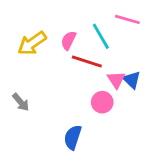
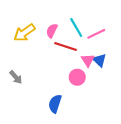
pink line: (127, 19) -> (96, 34), moved, turned -42

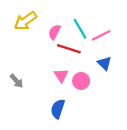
yellow arrow: (24, 33) -> (25, 21), moved
pink triangle: (88, 60) -> (61, 75), moved

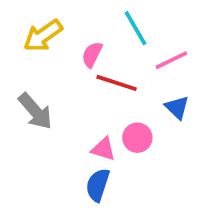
cyan line: (80, 29) -> (135, 28), moved
pink triangle: (61, 75) -> (103, 149), moved, turned -40
gray arrow: (17, 81) -> (35, 111), moved, size x1.5

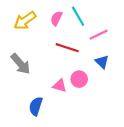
pink semicircle: (92, 55) -> (56, 18), moved
blue semicircle: (98, 185) -> (36, 106), moved

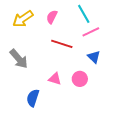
cyan line: (78, 16) -> (84, 14), moved
pink circle: (79, 79) -> (80, 79), moved

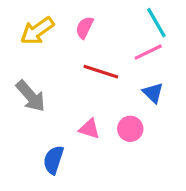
cyan line: (84, 14) -> (156, 23), moved

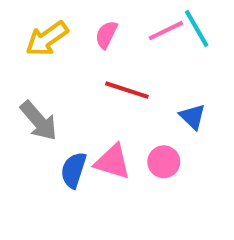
pink line: (148, 52) -> (166, 31), moved
pink triangle: (89, 129) -> (113, 162), size x1.4
blue semicircle: (53, 160) -> (74, 170), moved

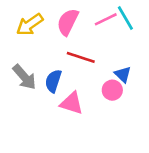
pink semicircle: (106, 35) -> (68, 22), size x1.5
pink circle: (164, 162) -> (112, 90), moved
blue semicircle: (74, 170) -> (53, 81), moved

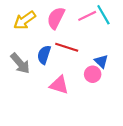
blue semicircle: (53, 81) -> (44, 55), moved

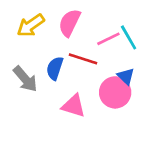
cyan line: (103, 15) -> (129, 37), moved
pink line: (87, 16) -> (108, 39), moved
pink circle: (93, 74) -> (115, 92), size x1.5

